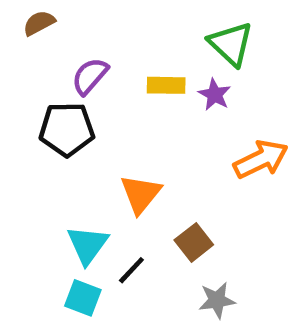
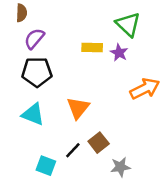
brown semicircle: (39, 23) -> (21, 13), turned 120
purple semicircle: (90, 76) -> (34, 39), moved
brown square: (194, 242) -> (99, 143), moved
cyan triangle: (88, 245) -> (33, 114), moved, turned -45

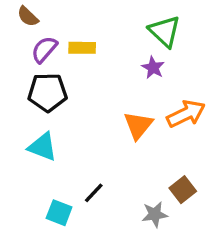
brown semicircle: (21, 13) -> (28, 16), turned 132
yellow rectangle: (92, 48) -> (82, 48), moved
orange triangle: (78, 108) -> (138, 125), moved
brown square: (99, 143) -> (183, 190), moved

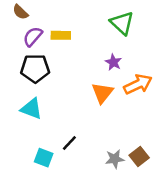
purple star: (153, 68) -> (113, 62), moved
brown square: (183, 190) -> (139, 156), moved

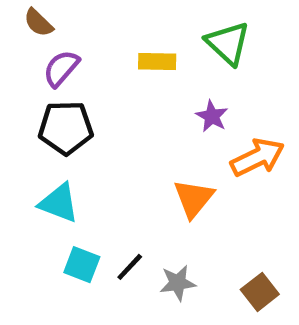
yellow rectangle: (61, 35) -> (157, 61), moved
orange triangle: (102, 93) -> (194, 198), moved
cyan square: (44, 158) -> (82, 265), moved
gray star: (115, 159) -> (178, 283), moved

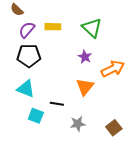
green triangle: (228, 43) -> (92, 28), moved
yellow rectangle: (157, 61) -> (53, 27), moved
purple star: (212, 116) -> (85, 57), moved
black line: (130, 267) -> (57, 104), moved, turned 56

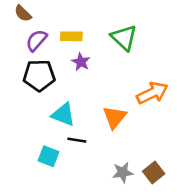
purple star: (85, 57) -> (81, 62), moved
cyan triangle: (26, 89) -> (63, 115), moved
gray star: (78, 124) -> (123, 172), moved

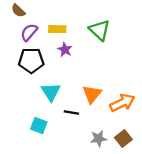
orange arrow: (152, 93) -> (122, 103), moved
cyan triangle: (63, 115) -> (51, 92), turned 36
black line: (77, 140) -> (71, 112), moved

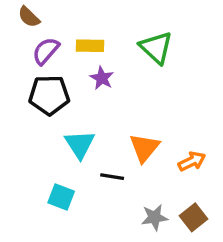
orange arrow: (122, 103) -> (192, 161), size x0.7

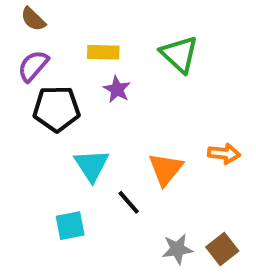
purple semicircle: (46, 51) -> (33, 66), moved
orange arrow: (192, 161) -> (224, 154), moved, turned 32
black line: (112, 177) -> (129, 202), turned 40
cyan square: (61, 197) -> (70, 226), turned -32

